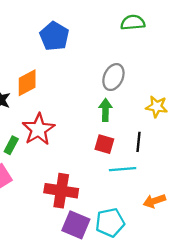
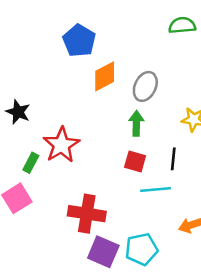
green semicircle: (133, 22) -> (182, 25), moved
orange diamond: (27, 83) -> (105, 76), moved

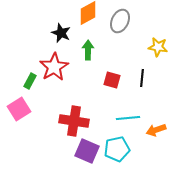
black star: (18, 112) -> (61, 33), moved
green arrow: (136, 123) -> (88, 50), moved
cyan line: (155, 189) -> (128, 118), moved

